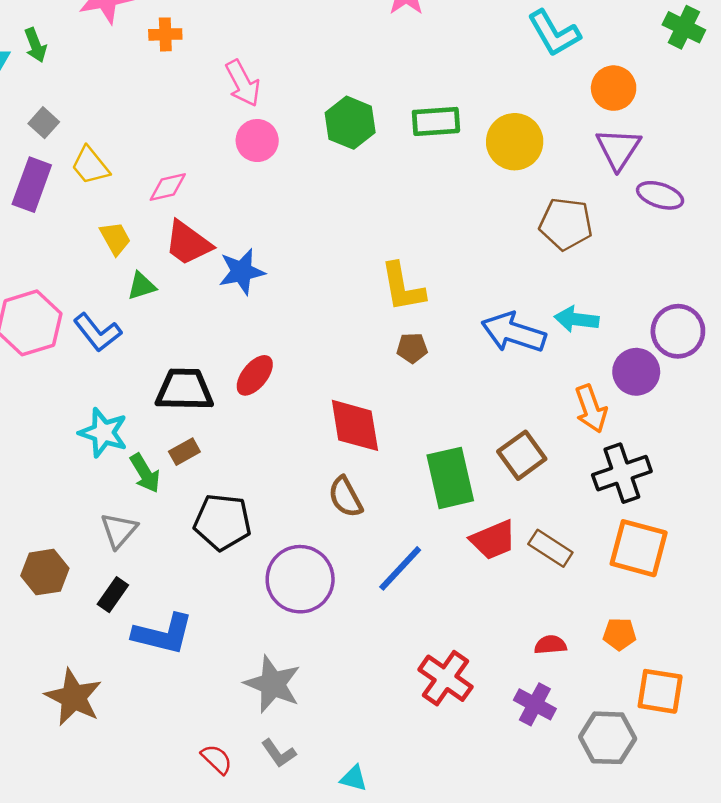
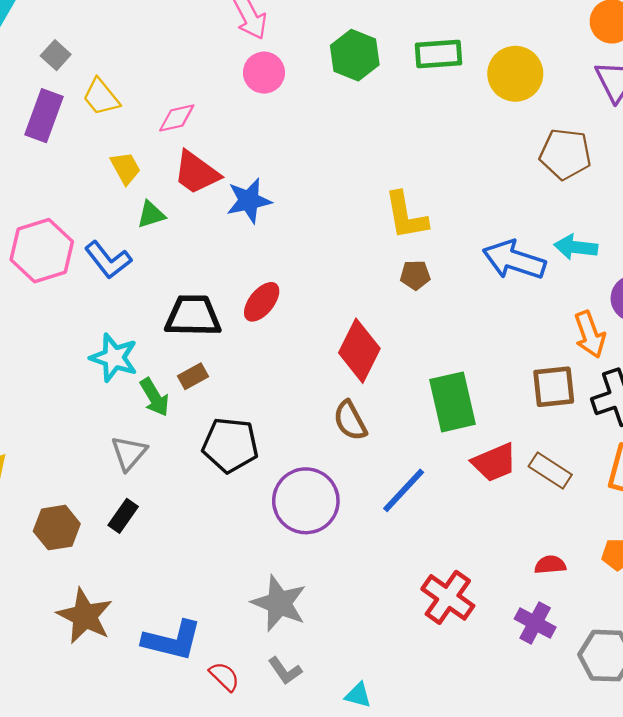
red diamond: (355, 425) -> (359, 351), turned 36
brown square: (522, 455) -> (554, 387), moved, turned 30
brown hexagon: (45, 572) -> (57, 528), moved
blue L-shape: (163, 634) -> (172, 640), moved

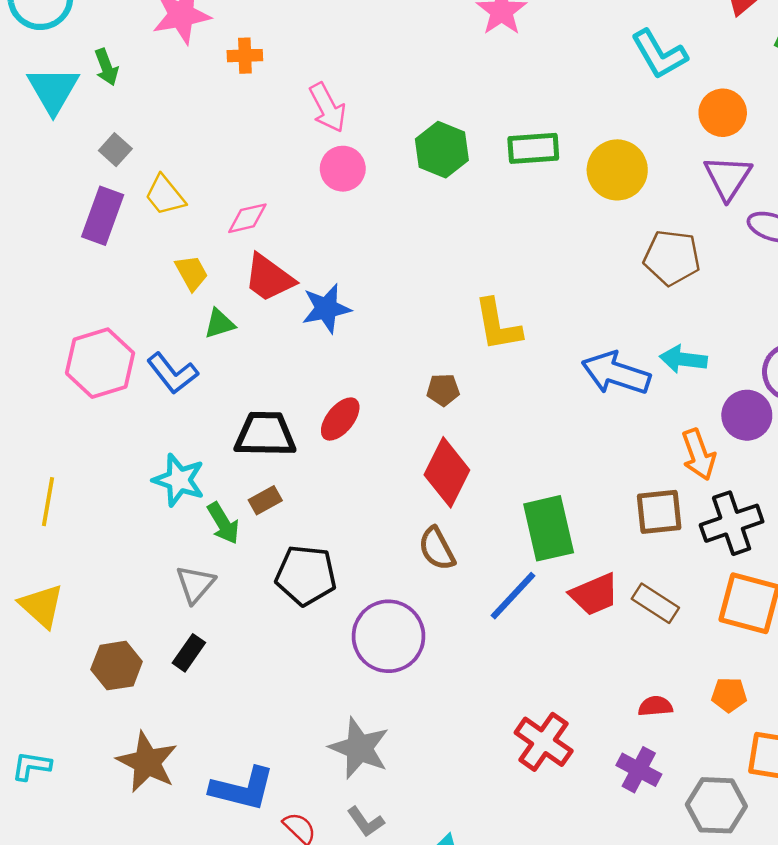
brown pentagon: (415, 275) -> (443, 390), moved
blue line: (404, 490) -> (513, 596), moved

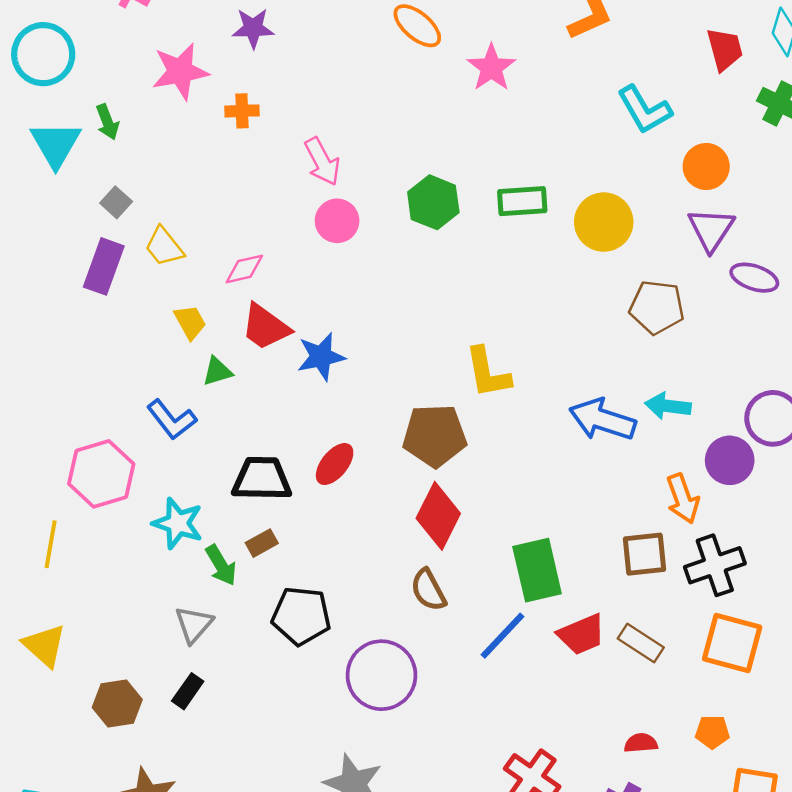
pink hexagon: (100, 363) -> (101, 474), moved
brown pentagon: (443, 390) -> (435, 436), size x2.0

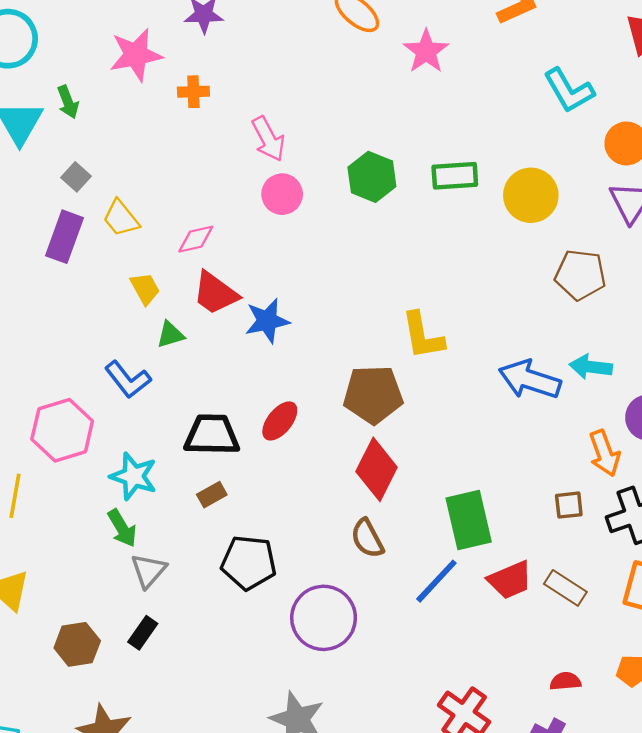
brown square: (644, 554) -> (569, 505), size x0.7
green arrow: (221, 565) -> (122, 528), moved

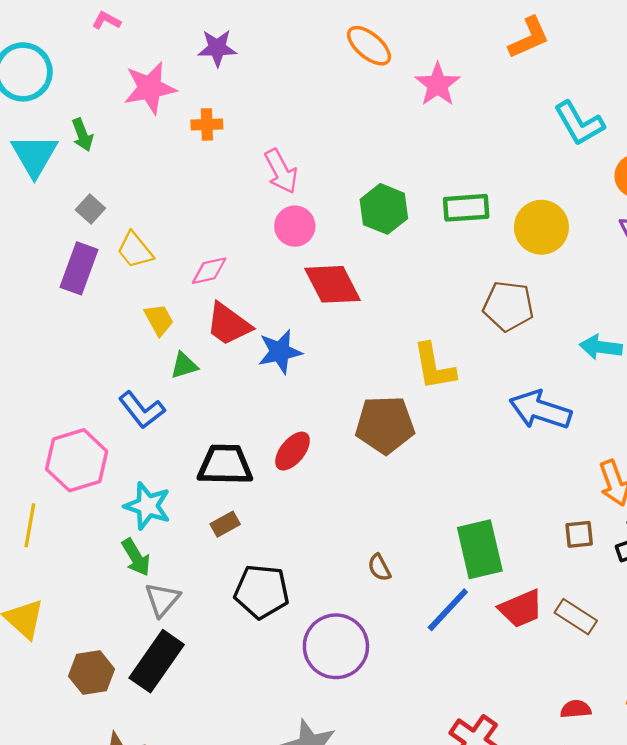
brown pentagon: (580, 275) -> (508, 306), moved
cyan arrow: (591, 367) -> (601, 347), moved
red diamond: (377, 469) -> (332, 284), moved, turned -54
brown semicircle: (367, 538) -> (379, 568), size x0.7
black rectangle: (143, 633) -> (157, 661), size x1.8

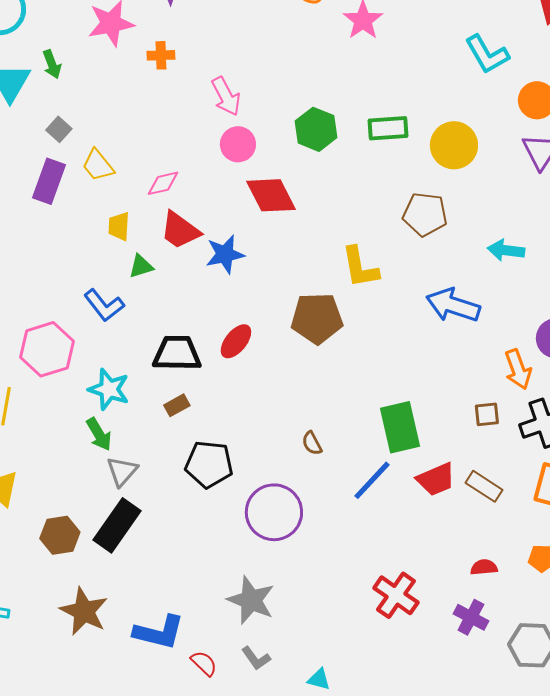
yellow trapezoid: (159, 320) -> (119, 226), turned -148

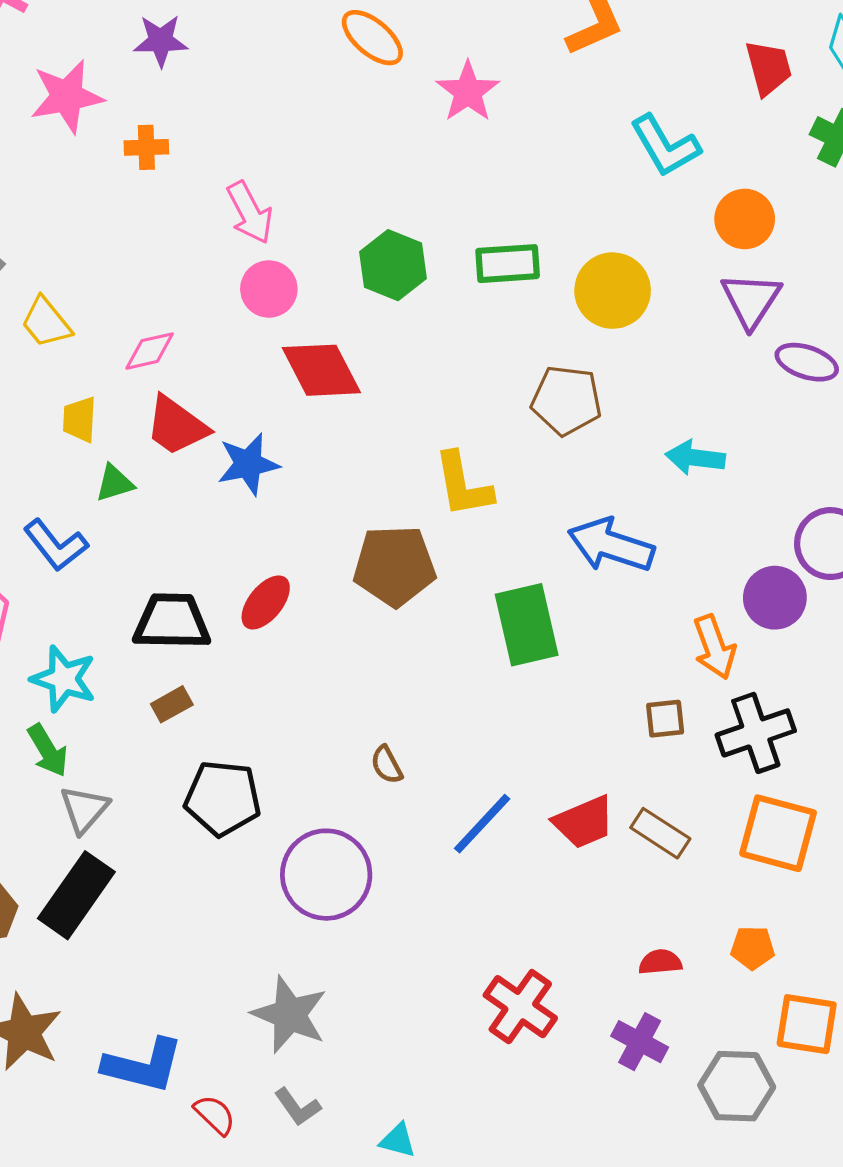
green rectangle: (400, 427) -> (527, 625), moved

